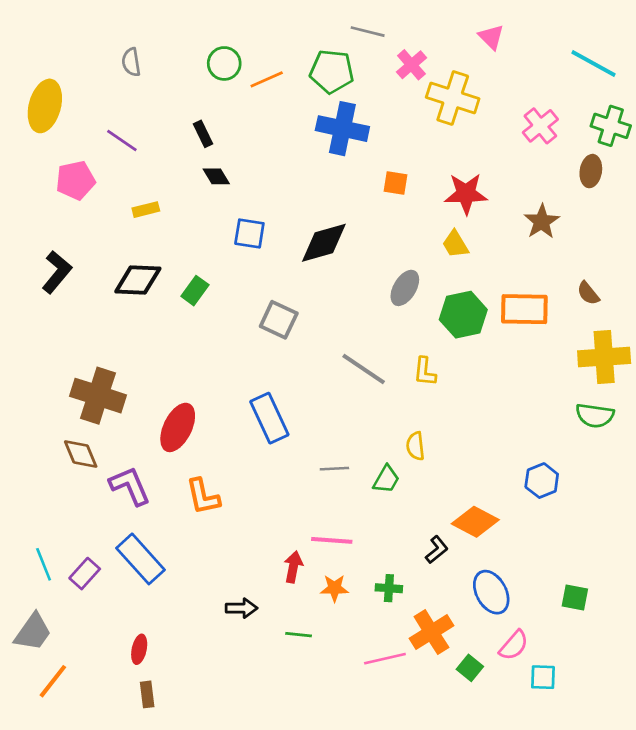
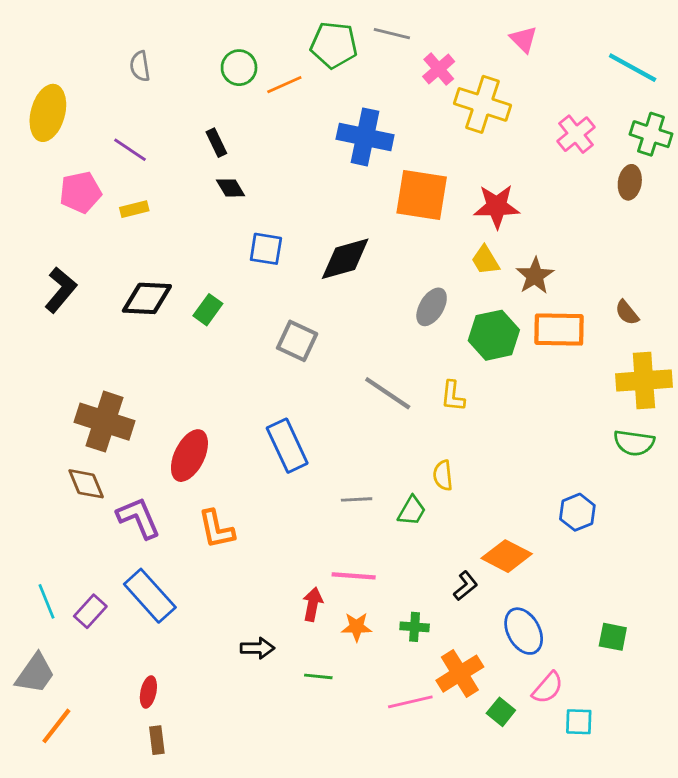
green pentagon: (332, 71) -> (334, 45), moved
orange square: (396, 183) -> (422, 195), size x2.0
yellow rectangle: (146, 210) -> (134, 209), moved
brown star: (542, 222) -> (535, 276), moved

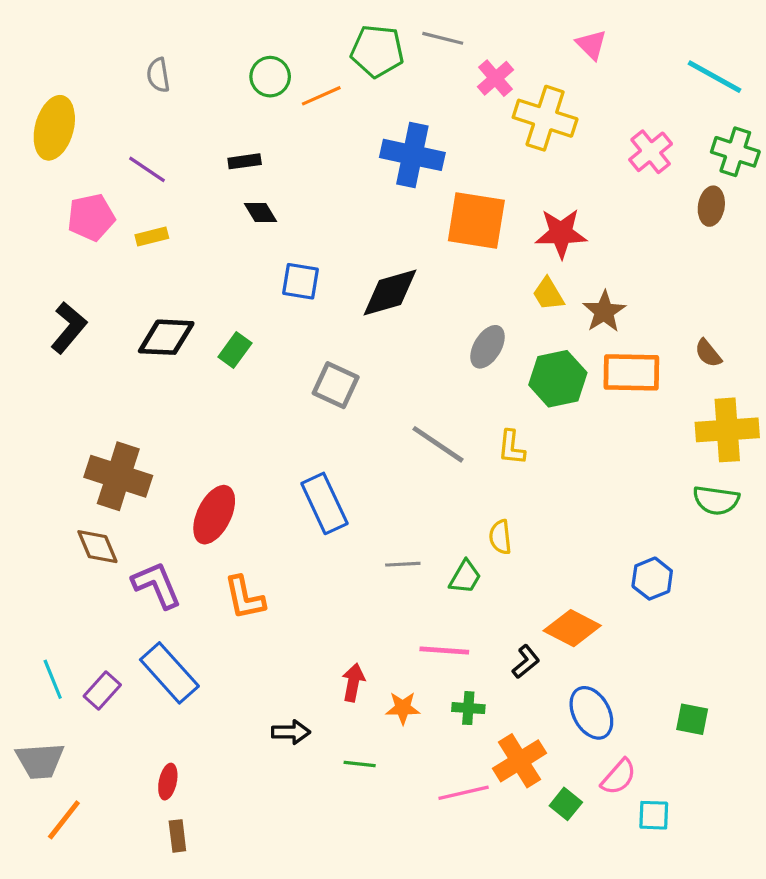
black rectangle: (216, 143) -> (245, 161), turned -72
pink line: (354, 576) -> (444, 651), moved
gray trapezoid: (35, 674) -> (40, 761), turned 51

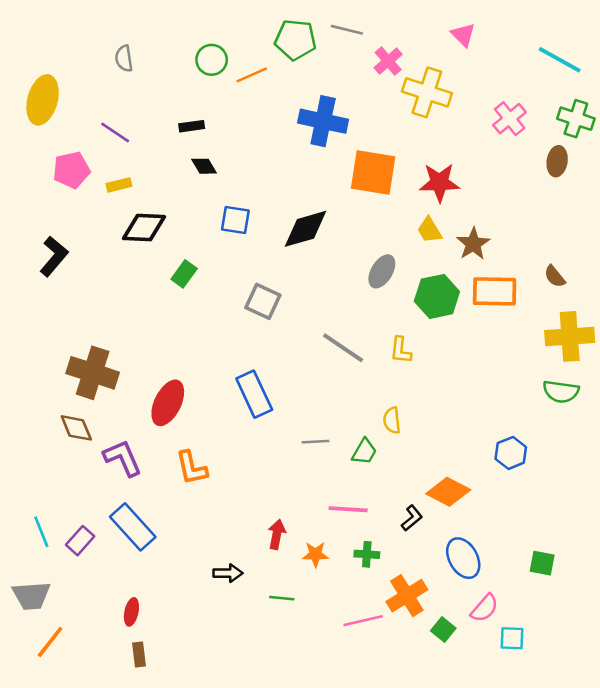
black diamond: (166, 337) -> (144, 228), moved

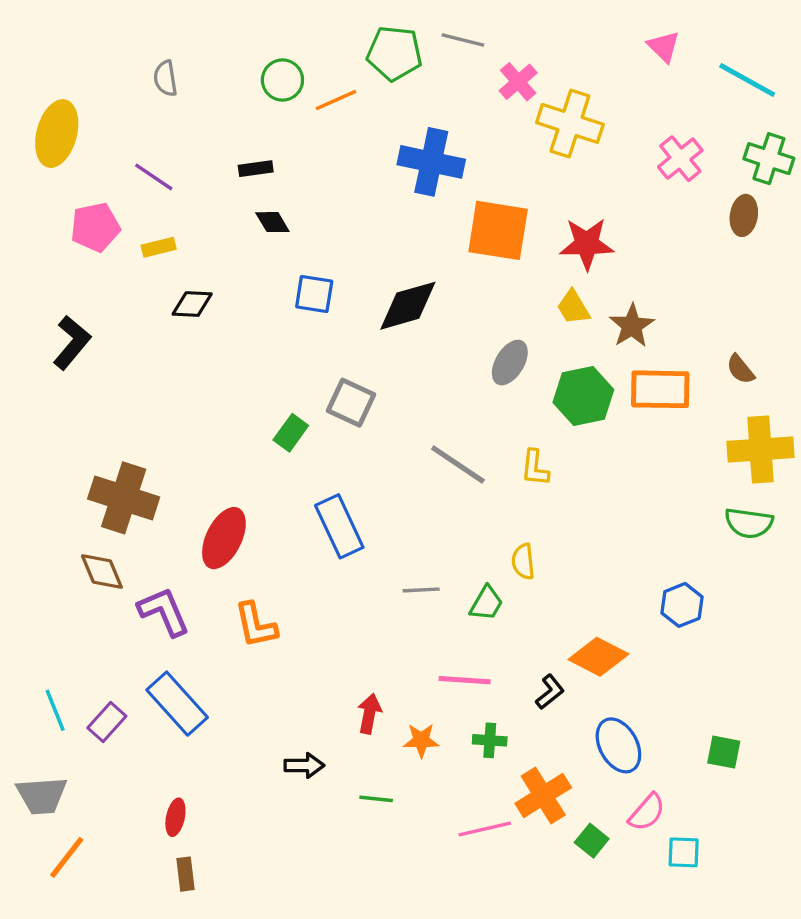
pink triangle: (463, 35) -> (664, 47), moved
black diamond: (144, 228) -> (192, 304), size x0.7
green rectangle: (184, 274) -> (291, 433), moved

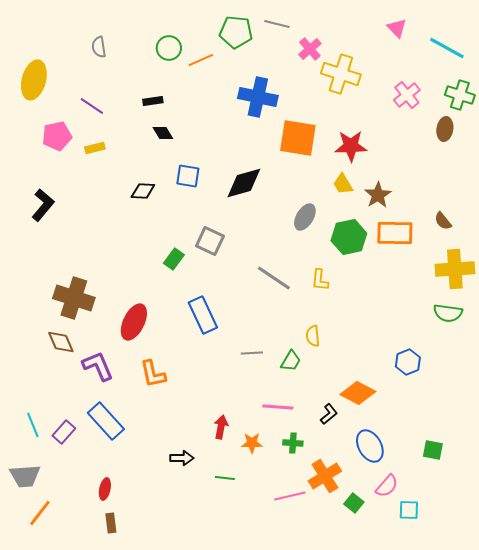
black diamond: (192, 304) -> (143, 191), moved

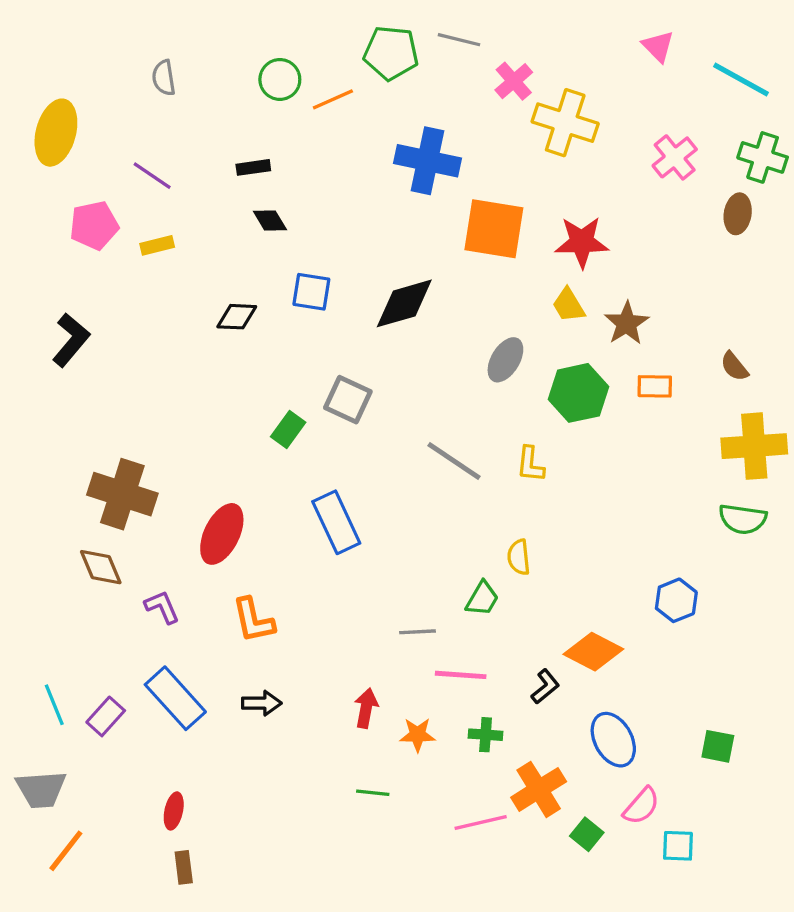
orange rectangle: (395, 233) -> (655, 386), size x0.6
gray line: (252, 353) -> (418, 632), moved
purple L-shape: (98, 366) -> (162, 607), size x0.7
black arrow: (182, 458) -> (262, 703), moved

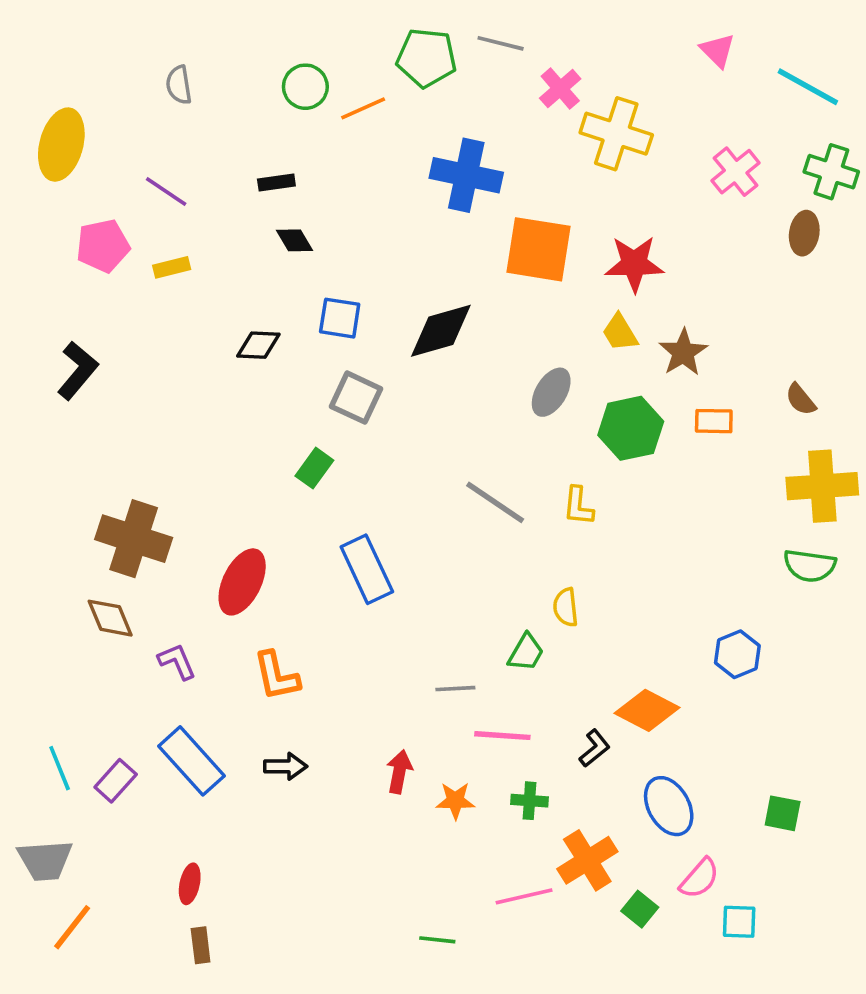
gray square: (348, 400) -> (356, 398), moved
green line: (373, 793) -> (437, 940), moved

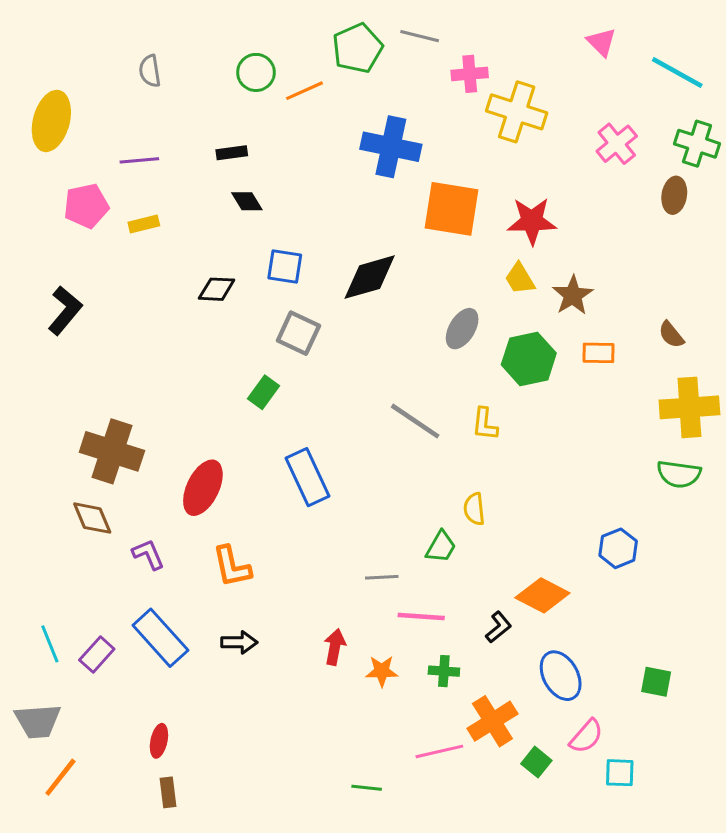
green pentagon: (426, 58) -> (358, 48), turned -30
pink cross: (560, 89) -> (470, 74), turned 36
purple line: (166, 192) -> (139, 160), turned -39

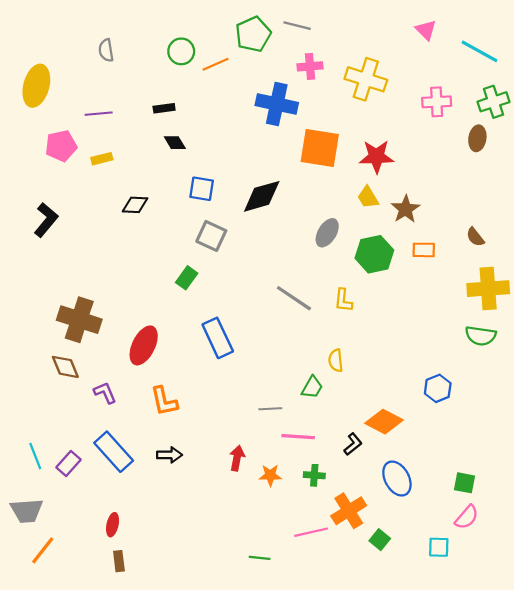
pink cross: (470, 74) -> (310, 66), moved
pink cross: (617, 144) -> (437, 102), turned 36
green cross: (697, 144) -> (494, 102), turned -36
black diamond: (217, 289) -> (135, 205), moved
pink semicircle: (586, 736) -> (467, 517), moved

